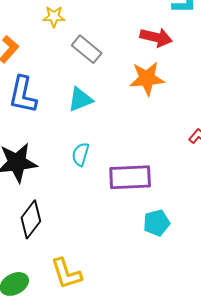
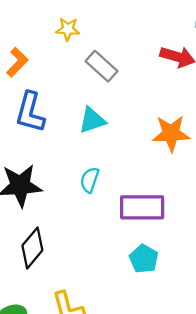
orange star: (147, 78) -> (171, 133), moved
cyan pentagon: (157, 223) -> (144, 259), moved, turned -30

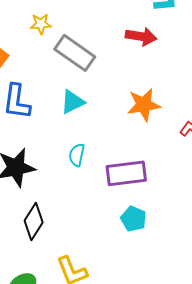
gray rectangle: (102, 66) -> (75, 53), size x1.4

